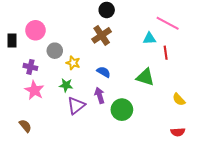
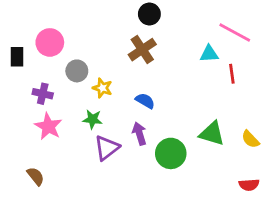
green triangle: (145, 77) -> (212, 134), moved

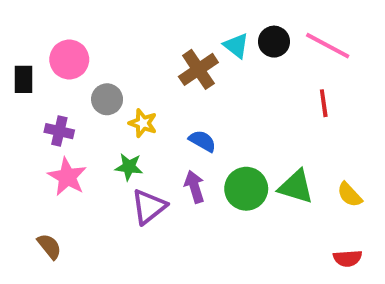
black circle: (149, 14) -> (274, 42), moved
cyan triangle: (209, 54) -> (236, 46), moved, turned 42
green circle: (171, 153) -> (246, 189), moved

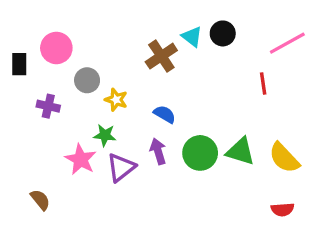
pink line: (328, 46) -> (287, 43), moved, turned -57
pink star: (67, 177) -> (81, 159), moved
yellow semicircle: (350, 195) -> (284, 158), size x1.5

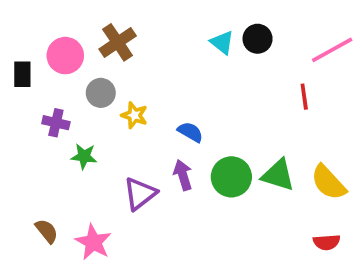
brown cross: (161, 56) -> (118, 42), moved
green star: (105, 135) -> (84, 156), moved
pink star: (81, 159) -> (93, 242), moved

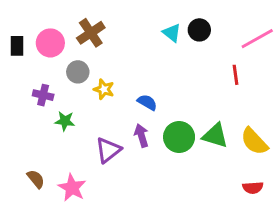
black rectangle: (22, 74) -> (17, 46), moved

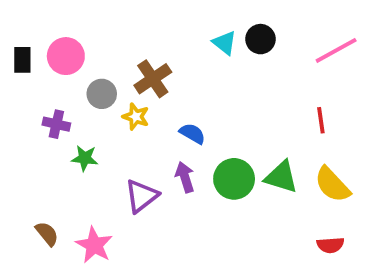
brown cross: (91, 33) -> (153, 79), moved
red line: (235, 75) -> (321, 120), moved

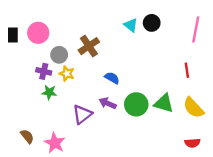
pink line: (336, 50) -> (196, 29), turned -50
yellow star: (136, 117) -> (67, 74), moved
purple cross: (56, 124) -> (44, 71), moved
purple arrow: (185, 177) -> (108, 103), turned -49

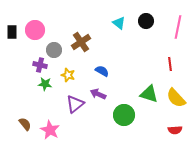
black circle: (152, 23) -> (146, 21), moved
yellow star: (67, 74) -> (68, 75), moved
green circle: (136, 104) -> (124, 115), moved

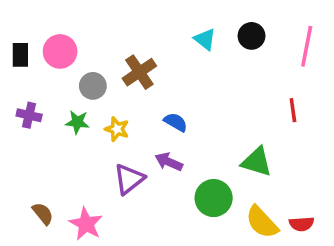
purple cross: (40, 65) -> (29, 115), moved
green star: (45, 84) -> (77, 122), moved
yellow semicircle: (176, 98) -> (262, 222), moved

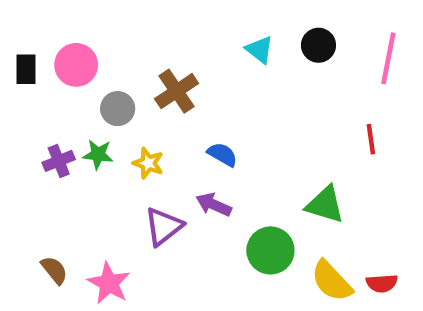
purple cross: (29, 115) -> (59, 161), moved, turned -35

